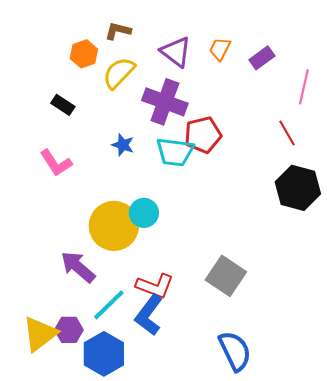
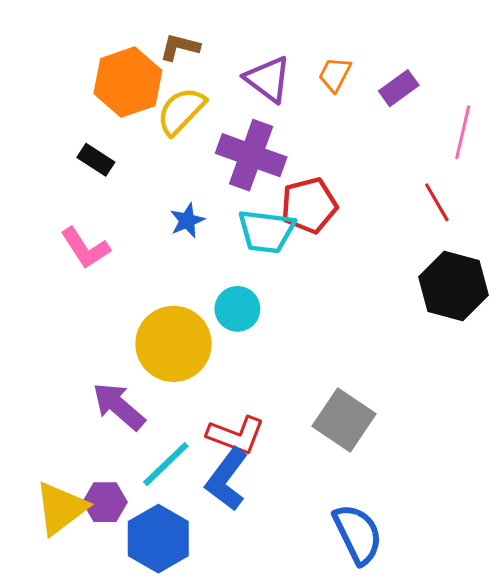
orange hexagon: (84, 54) -> (128, 82), size x1.6
blue star: (123, 145) -> (187, 221), turned 30
cyan circle: (144, 213) -> (237, 309), moved

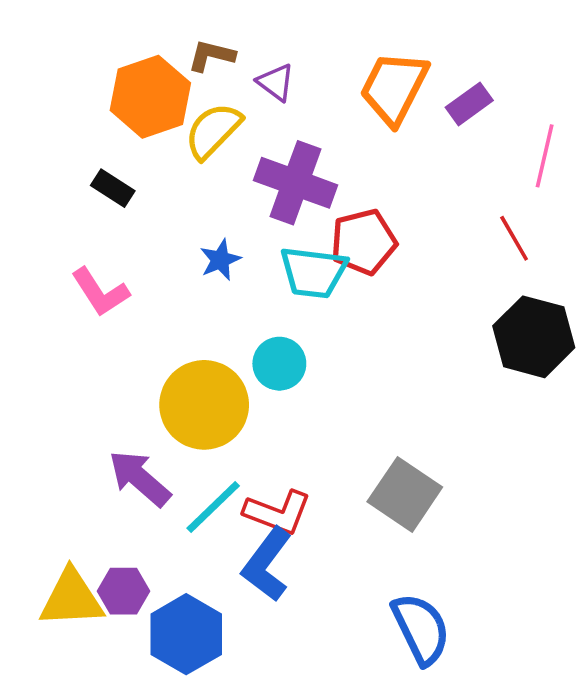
orange trapezoid: (335, 74) -> (394, 88), size x1.8
purple triangle: (268, 79) -> (276, 82), moved, size x0.7
cyan line: (166, 464) -> (213, 507), moved
yellow triangle: (61, 508) -> (72, 598), turned 34

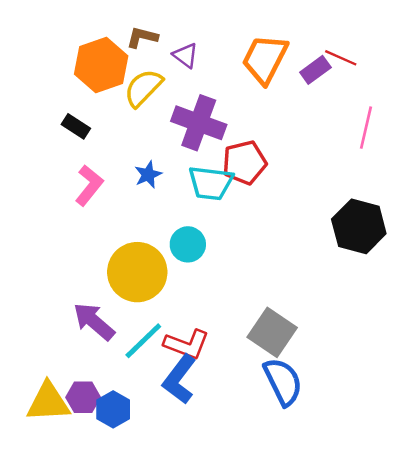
pink line: (545, 156) -> (366, 128), moved
red line: (514, 238) -> (341, 58), moved, turned -36
pink L-shape: (100, 292) -> (89, 185), moved, turned -108
blue semicircle: (421, 629) -> (283, 382), moved
blue hexagon: (186, 634) -> (113, 409), moved, size x0.7

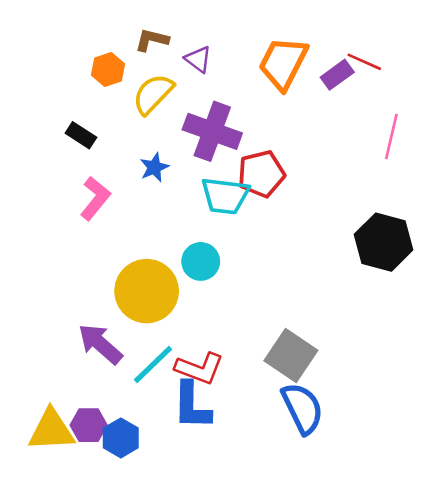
orange hexagon: (101, 65) -> (108, 70), size x0.6
blue star: (148, 175) -> (154, 167), moved
blue L-shape: (179, 379) -> (192, 406), turned -36

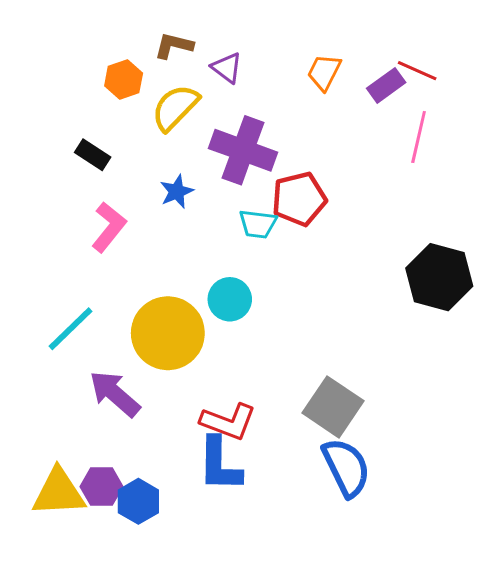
orange trapezoid: (283, 63) -> (324, 72), size x0.6
pink line: (391, 137) -> (419, 137), moved
cyan trapezoid: (225, 196) -> (258, 224), size x0.7
cyan line: (153, 364) -> (70, 329), moved

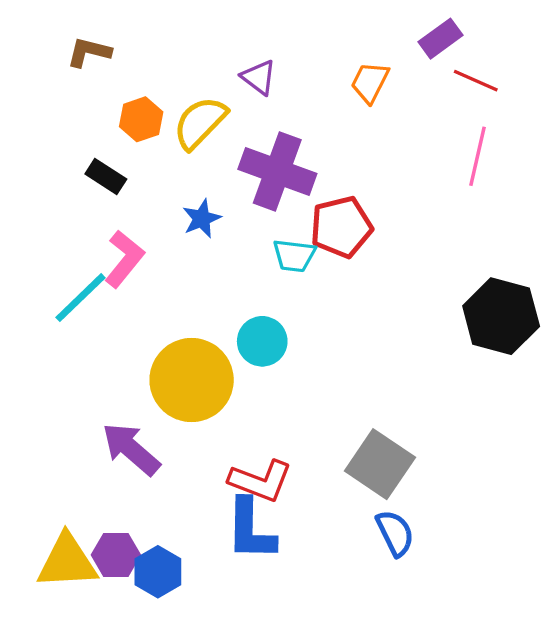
brown L-shape: (174, 46) -> (89, 52), moved
orange hexagon: (124, 79) -> (141, 119), moved
purple rectangle: (386, 85) -> (440, 39), moved
cyan line: (70, 329) -> (81, 298), moved
blue semicircle: (346, 467) -> (395, 533), size x0.7

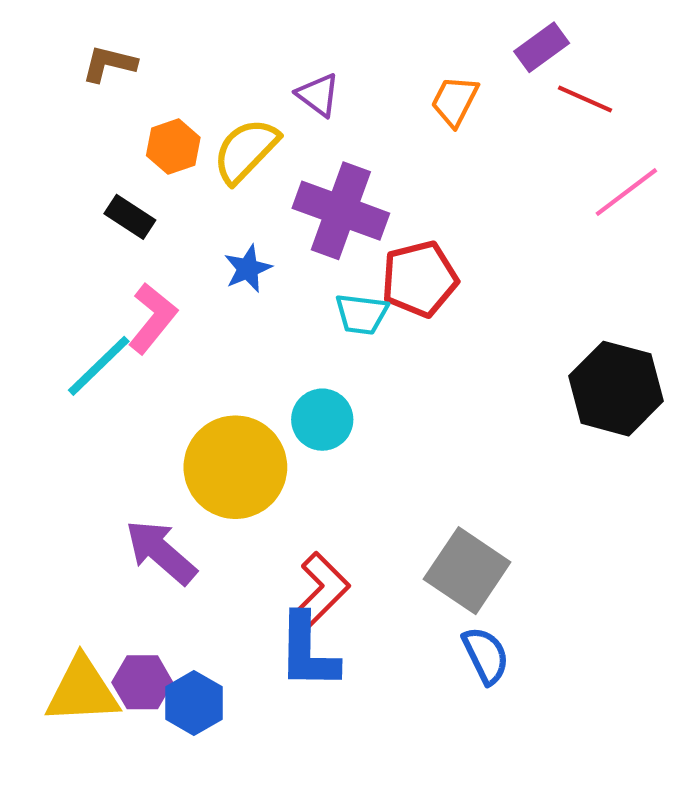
pink line: (477, 156) -> (626, 192), moved, turned 40
red L-shape: (261, 481) -> (320, 591), turned -66

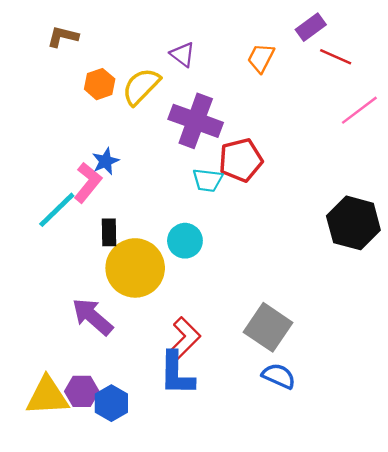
black rectangle: (130, 217) -> (109, 232), moved, turned 56
blue star: (248, 269) -> (105, 161), moved
blue semicircle: (486, 655) -> (279, 376), turned -40

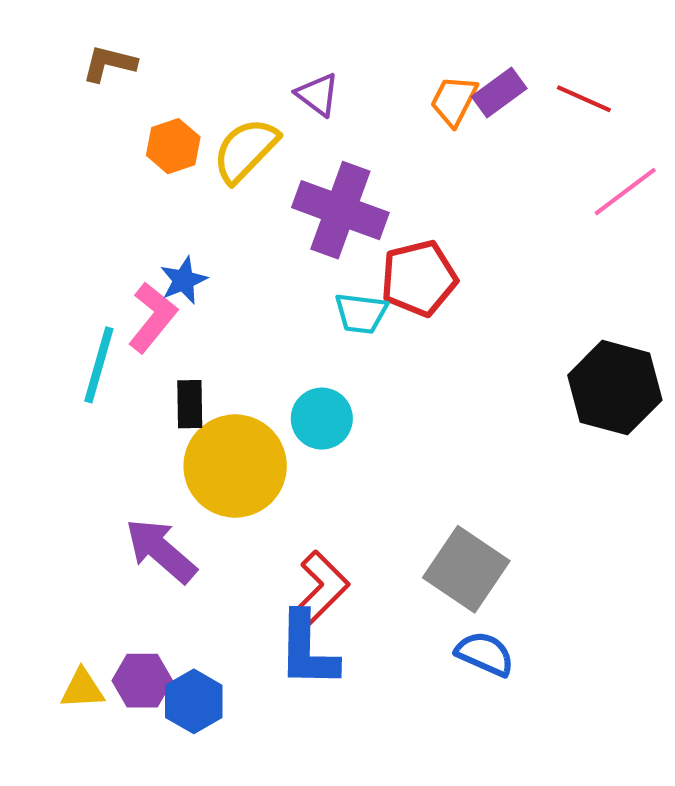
purple rectangle: (311, 27) -> (499, 92), moved
cyan line: (57, 210) -> (99, 365), turned -30
yellow triangle: (47, 396) -> (82, 689), size x0.6

